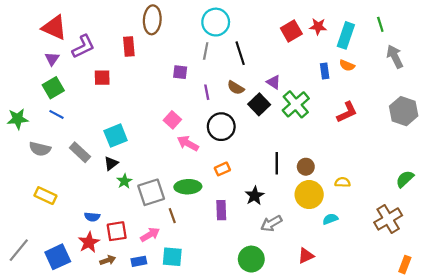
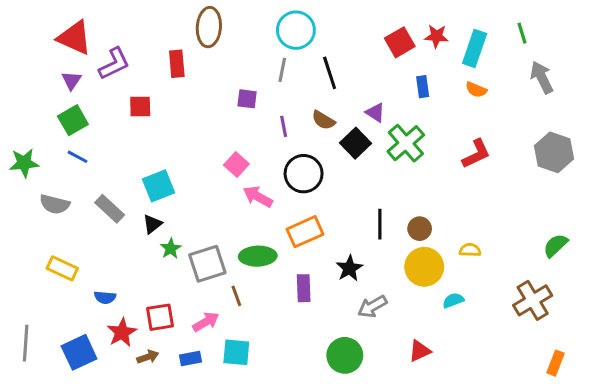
blue rectangle: (325, 71) -> (423, 87), moved
orange rectangle: (222, 169) -> (305, 232), size x1.6
blue semicircle: (92, 217) -> (105, 297), moved
gray line: (19, 250) -> (26, 343), turned -35

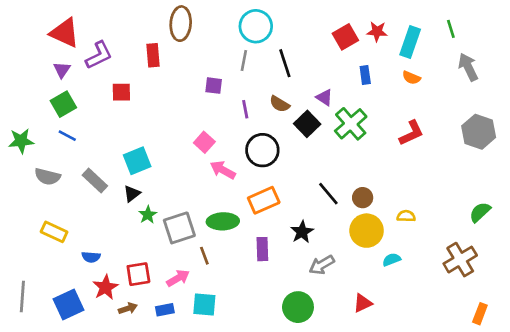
black line: (380, 224) -> (328, 194), turned -40

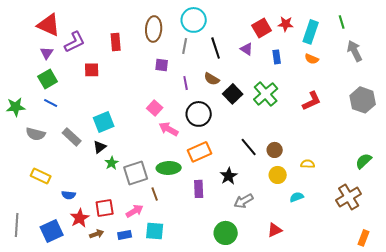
brown ellipse: (181, 24) -> (154, 29), moved
purple triangle: (324, 97) -> (247, 49), moved
yellow circle: (367, 231) -> (278, 175), size x0.7

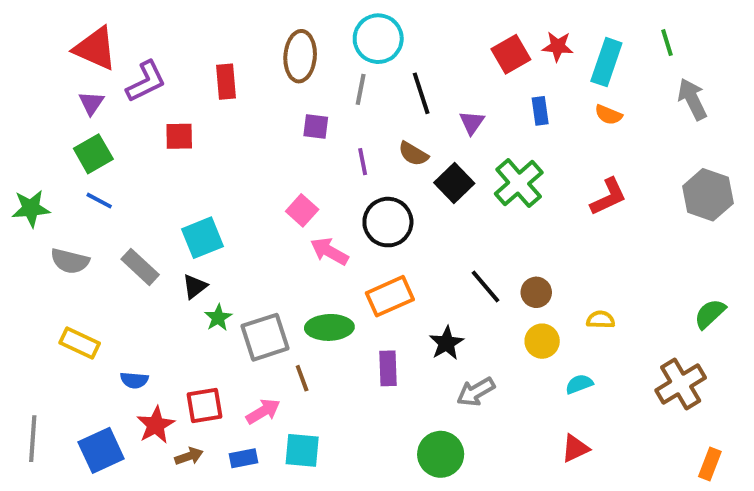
purple triangle: (247, 49) -> (472, 123), moved, turned 32
red triangle: (275, 230) -> (575, 448), moved

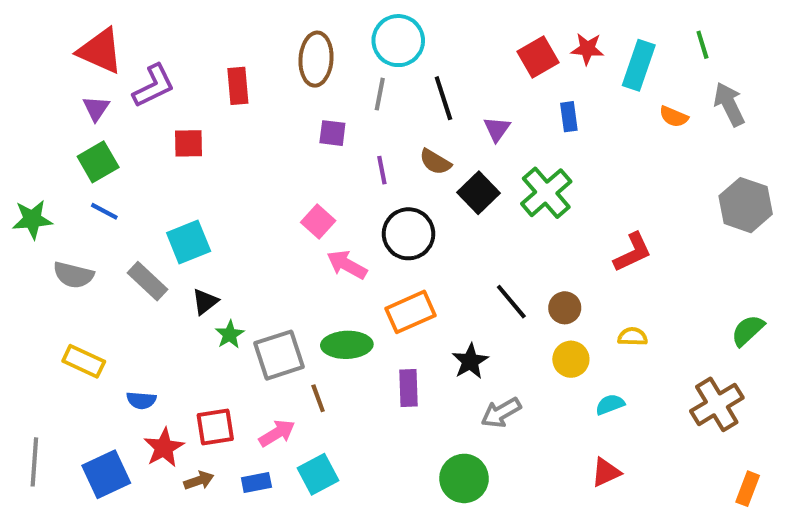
orange semicircle: (608, 115) -> (674, 117), moved
red L-shape: (608, 197) -> (633, 252), moved
cyan square: (203, 238) -> (189, 242), moved
cyan square: (302, 450) -> (318, 474), turned -33

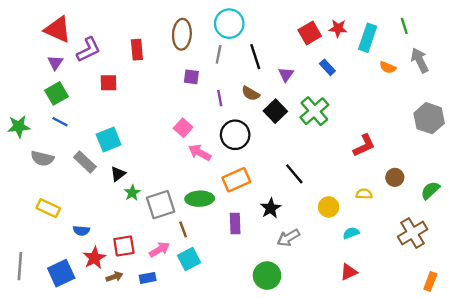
blue rectangle: (569, 117) -> (327, 67), turned -35
brown circle: (565, 308) -> (395, 177), moved
cyan square: (318, 474) -> (189, 259), moved

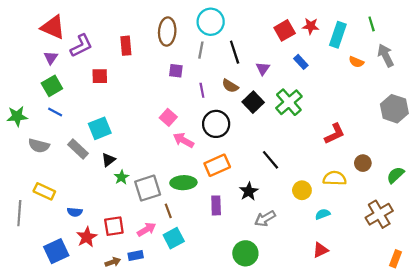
yellow semicircle: (364, 194) -> (335, 178), size x1.5
gray line: (20, 266) -> (19, 213), moved
brown arrow: (114, 277) -> (113, 262), moved

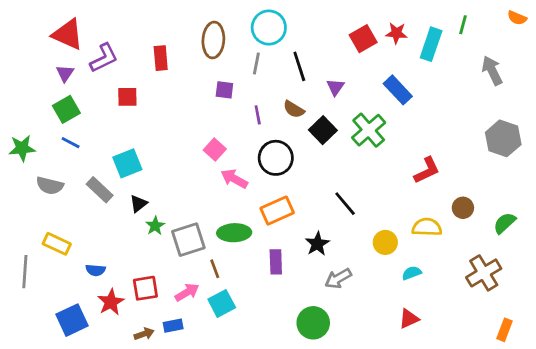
green line: (372, 24) -> (463, 25), moved, turned 32
blue rectangle: (301, 62) -> (398, 90), moved, size x1.5
orange semicircle: (356, 62) -> (517, 18), moved

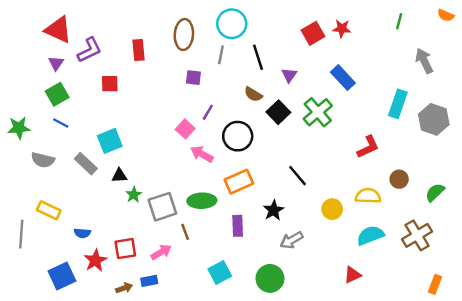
cyan rectangle: (431, 44) -> (398, 104), moved
purple line: (258, 115) -> (208, 112), moved, turned 42
black triangle: (139, 204) -> (119, 176), turned 35
cyan semicircle: (412, 273) -> (370, 235), moved, size x1.6
cyan square: (222, 303) -> (220, 272), moved

